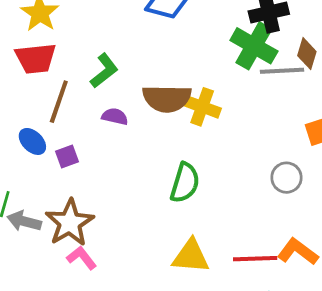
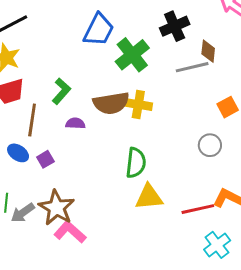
green cross: (254, 46) -> (132, 55), moved, turned 32
gray arrow: (24, 221) -> (23, 213), turned -40
yellow triangle: (191, 256) -> (149, 197), moved
pink L-shape: (82, 258) -> (70, 232), size x1.4

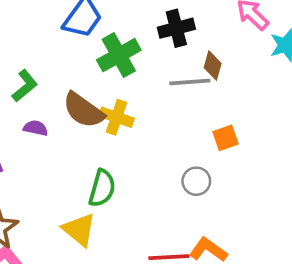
brown semicircle: (111, 103) -> (83, 110), turned 36
yellow triangle: (149, 197) -> (79, 230), moved, turned 36

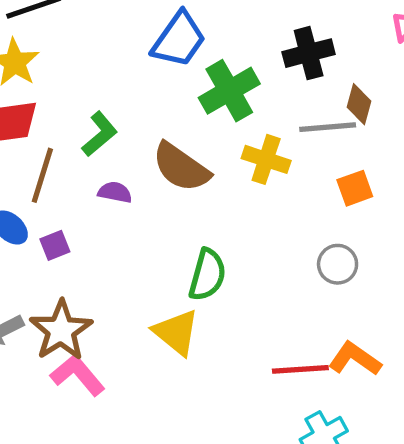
yellow cross: (116, 117) -> (266, 159), moved
orange square: (226, 138) -> (355, 188), moved

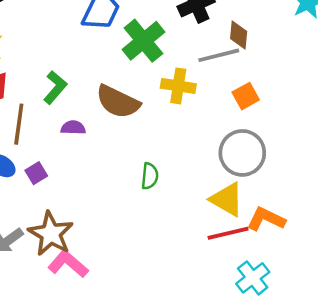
gray circle: (338, 264) -> (242, 153), size x1.6
green semicircle: (207, 275) -> (150, 176), size x0.7
yellow triangle: (176, 332) -> (227, 199), moved

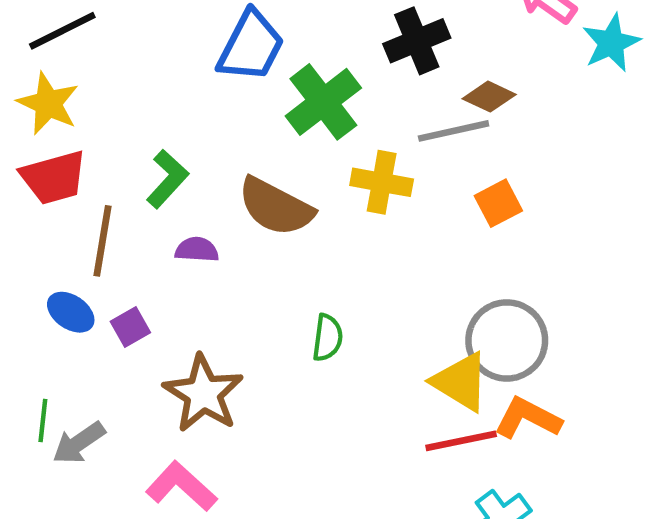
brown diamond: (239, 35) -> (489, 97), turned -72
gray circle: (242, 153) -> (507, 340), moved
brown star: (51, 234) -> (203, 394), moved

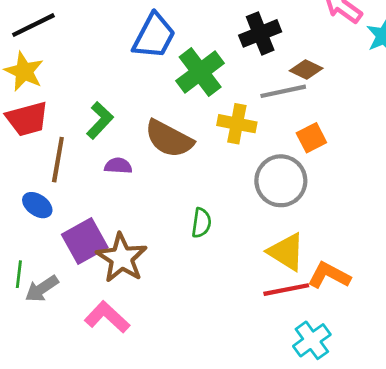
purple square: (130, 327) -> (85, 241), moved, size x1.8
gray circle: (507, 340) -> (281, 181), moved

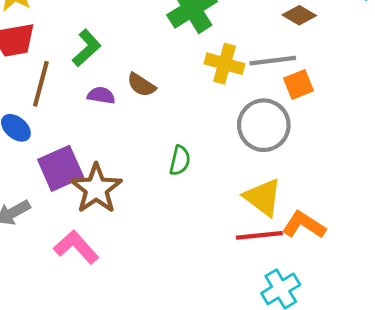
gray line: (283, 91) -> (273, 61), moved
brown semicircle: (169, 139) -> (141, 85), moved, size x0.6

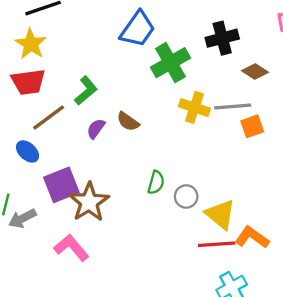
brown line: (41, 84) -> (49, 117), turned 36
purple semicircle: (101, 95) -> (96, 129), turned -65
gray circle: (264, 125) -> (186, 197), moved, size x0.6

